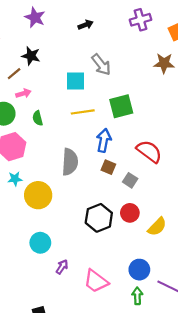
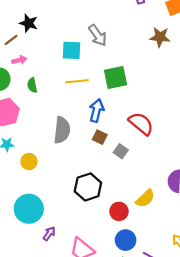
yellow circle: (38, 195) -> (29, 162), size x0.6
red circle: (130, 213) -> (119, 211), moved
cyan circle: (40, 243) -> (29, 209), size x1.4

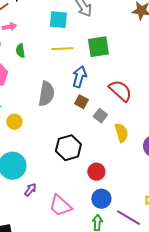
yellow semicircle: (145, 198) -> (121, 133), moved, turned -66

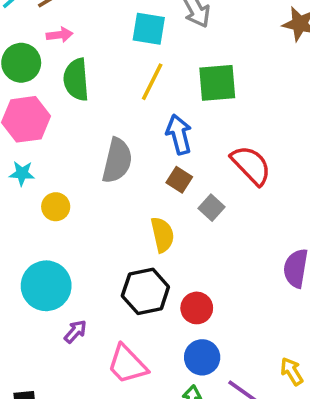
yellow line: (62, 49) -> (152, 82), turned -65
green semicircle: (20, 51) -> (76, 80), size x1.6
blue arrow: (79, 77) -> (179, 134), turned -35
yellow semicircle: (121, 133) -> (162, 235), moved
black hexagon: (68, 148) -> (145, 291), moved

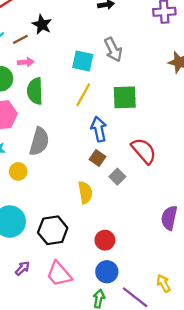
gray semicircle: (117, 161) -> (39, 142), moved
black hexagon: (145, 291) -> (53, 230), moved
purple arrow: (75, 331) -> (22, 268), moved

